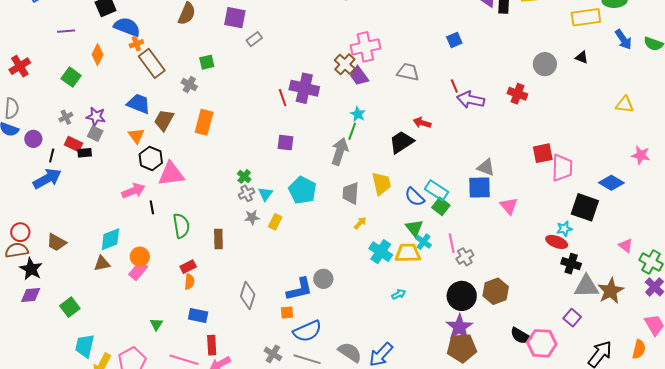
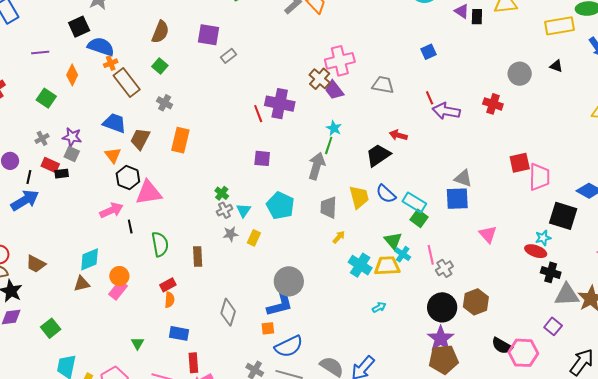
green square: (207, 62) -> (160, 66), moved, turned -35
blue semicircle: (415, 197) -> (386, 194), moved
pink triangle: (509, 206) -> (488, 234), moved
gray circle: (323, 279) -> (289, 281), moved, size x1.5

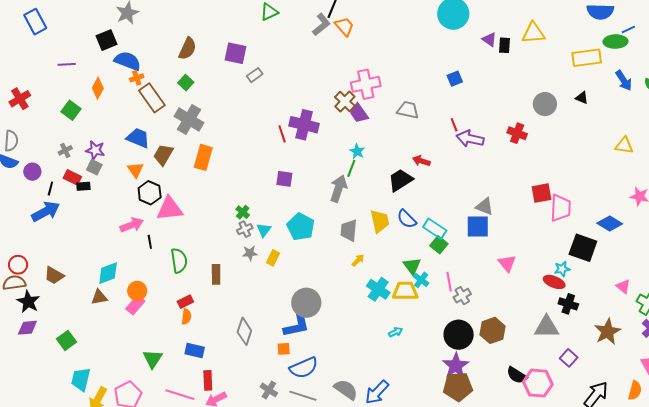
gray cross: (165, 103) -> (189, 120), size x1.8
gray triangle: (567, 295) -> (546, 327), moved
green triangle: (137, 343) -> (153, 359), size x1.5

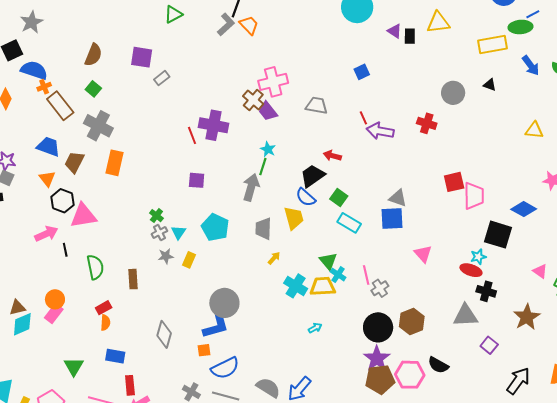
blue semicircle: (407, 219) -> (306, 197), moved
green square: (439, 245) -> (339, 197), moved
cyan diamond: (108, 273) -> (22, 324), moved
pink hexagon: (538, 383) -> (410, 375), moved

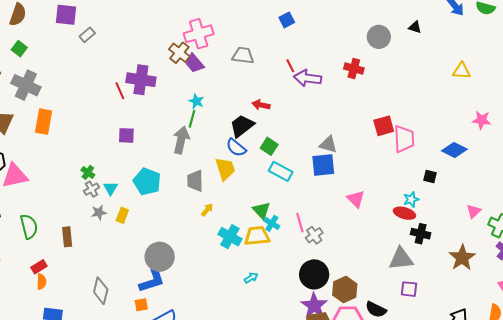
black square: (498, 235) -> (430, 176), size x0.5
pink triangle: (540, 271) -> (474, 211), turned 42
brown hexagon: (412, 322) -> (345, 289), moved
purple square: (489, 345) -> (409, 289), moved, turned -30

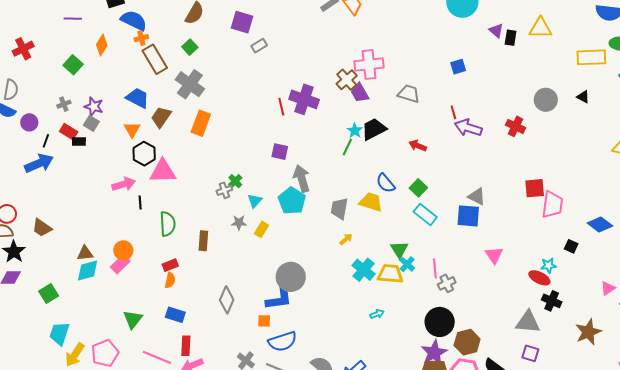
black trapezoid: (242, 126) -> (374, 129), moved
gray arrow: (181, 140) -> (302, 178), moved, turned -40
yellow trapezoid: (225, 169) -> (371, 202), turned -65
gray cross: (92, 189) -> (224, 190), moved

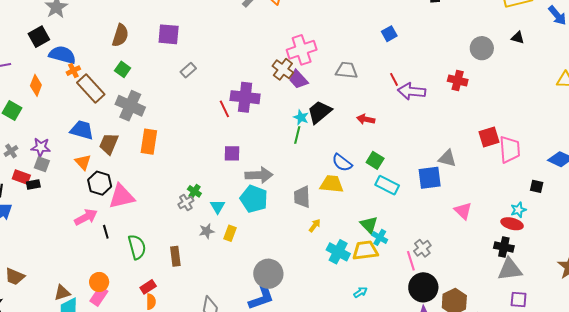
gray rectangle: (259, 46) -> (188, 70), moved
gray arrow: (302, 178) -> (259, 175), turned 116
gray triangle: (477, 197) -> (447, 158), moved
pink line: (435, 268) -> (411, 261), moved
black cross: (552, 301) -> (504, 247), moved

